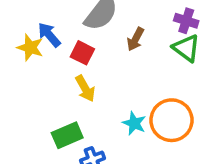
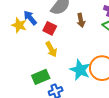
brown arrow: (135, 39) -> (81, 20), turned -40
cyan star: (134, 123) -> (80, 70), size x1.5

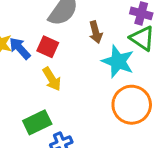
blue arrow: (30, 18) -> (20, 48), moved
cyan star: (80, 70) -> (118, 61), moved

